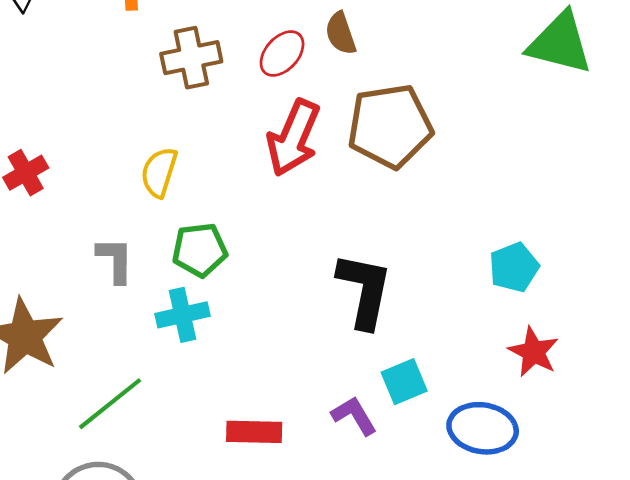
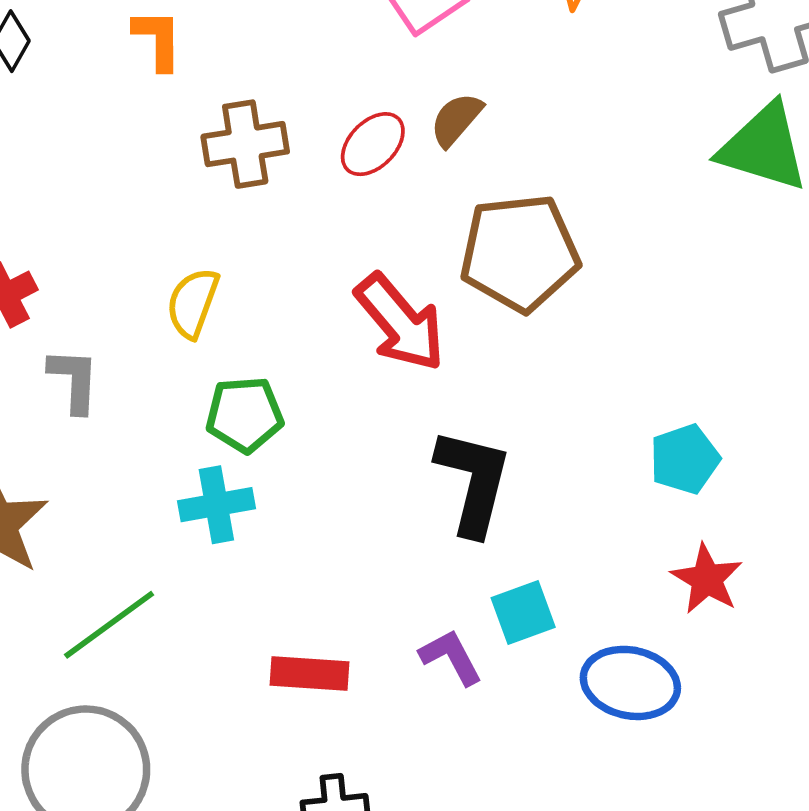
brown semicircle: (341, 33) -> (456, 119), turned 57
red arrow: (293, 138) -> (400, 323), moved, turned -66
gray L-shape: (115, 260) -> (74, 380), moved

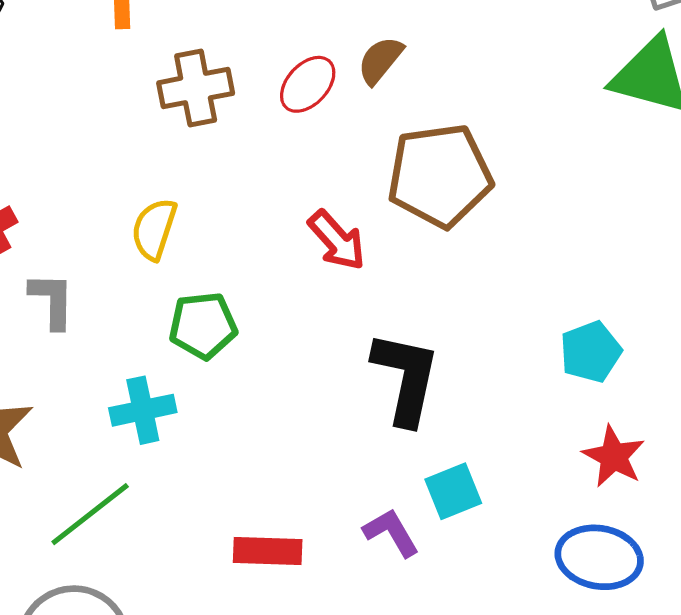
red arrow: (400, 323) -> (337, 240), size x0.7
cyan cross: (216, 505) -> (143, 410), moved
blue ellipse: (630, 683) -> (599, 557), moved

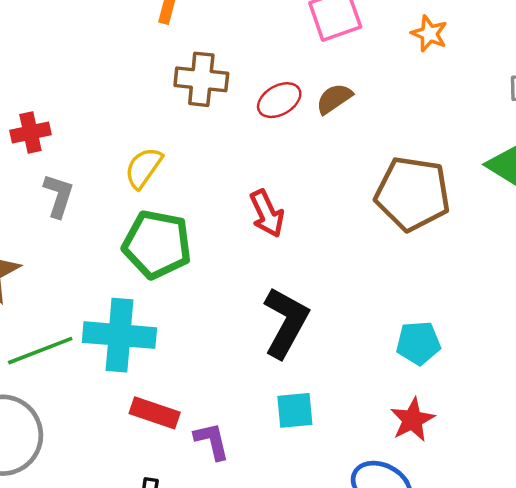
brown pentagon: (440, 176) -> (413, 194), moved
green pentagon: (203, 326) -> (157, 244), size x1.4
cyan cross: (143, 410) -> (119, 335), moved, size x1.5
purple L-shape: (391, 532) -> (212, 441), moved

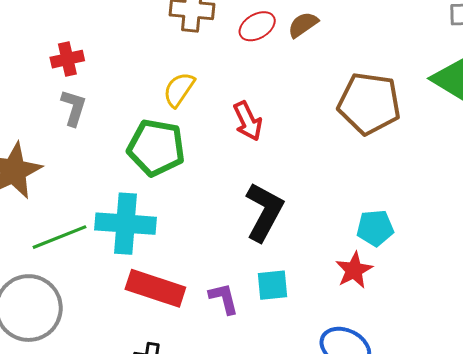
red cross: (30, 133) -> (67, 59), moved
yellow semicircle: (143, 168) -> (179, 89), moved
red rectangle: (155, 413) -> (155, 288), size x1.4
red star: (412, 420) -> (354, 270), moved
purple L-shape: (212, 441) -> (224, 298), moved

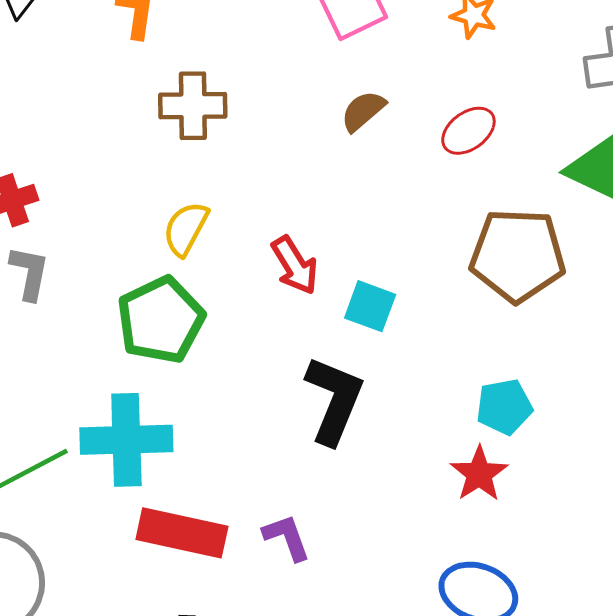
red ellipse: (257, 26) -> (468, 131), moved
brown pentagon: (369, 103) -> (518, 255), moved
green pentagon: (156, 148) -> (161, 320), turned -30
cyan square: (273, 285) -> (370, 306), moved, turned 32

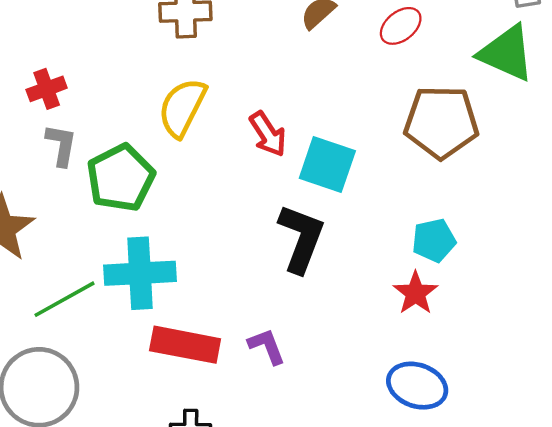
yellow semicircle: (186, 229) -> (182, 108), size x1.4
cyan square: (370, 306) -> (327, 165), size x1.4
green pentagon: (161, 320) -> (121, 178), moved

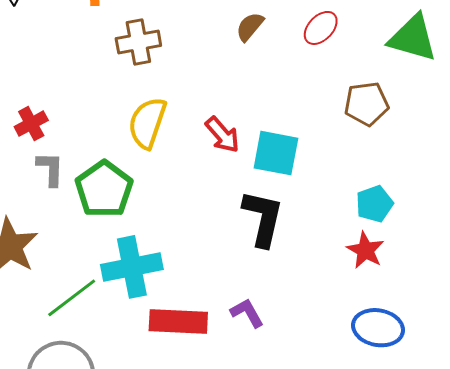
brown pentagon: (441, 122) -> (366, 104), size x0.7

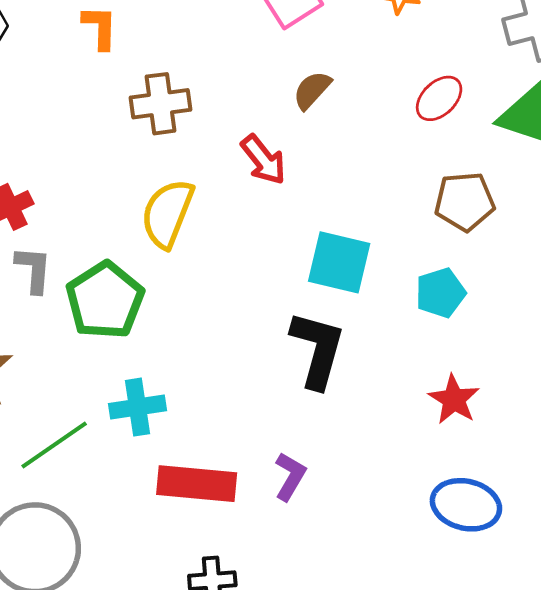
red ellipse: (321, 28) -> (439, 98), moved
red arrow: (222, 135) -> (263, 160), moved
cyan pentagon: (374, 204) -> (440, 293), moved
cyan cross: (132, 267) -> (137, 407), size x0.7
purple L-shape: (247, 313) -> (290, 476), turned 57

